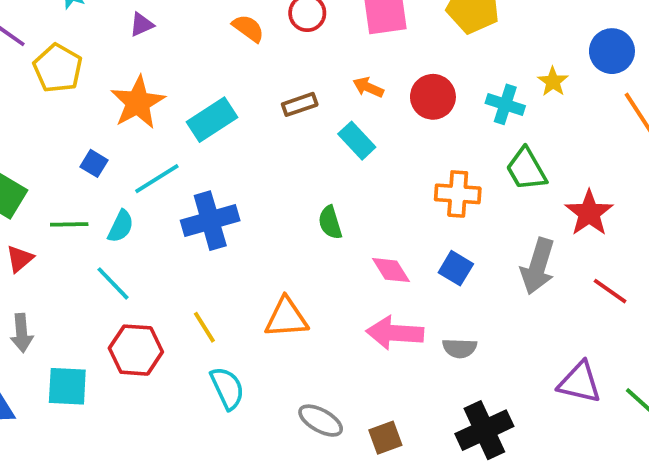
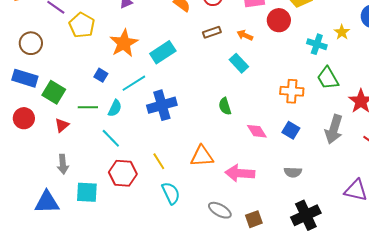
red circle: (433, 97) -> (279, 20), moved
brown rectangle: (300, 104) -> (212, 32), moved
pink arrow: (395, 333) -> (240, 173), moved

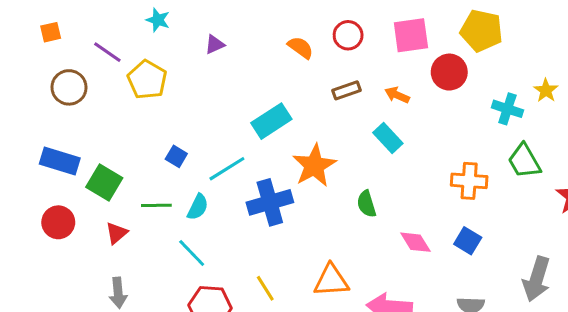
brown circle: (31, 43) -> (69, 87), moved
orange star: (124, 43) -> (314, 166), moved
gray arrow: (334, 129) -> (537, 279), moved

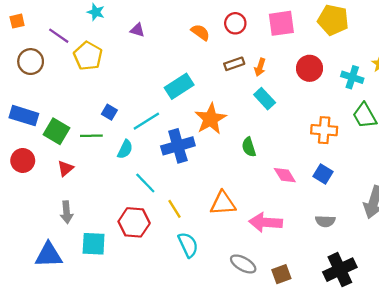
purple triangle: (215, 44) -> (137, 30), turned 40
red circle: (449, 72) -> (310, 68), moved
orange arrow: (397, 95) -> (260, 67), moved, turned -96
green line: (156, 205) -> (91, 136), moved
cyan line: (192, 253) -> (145, 183), moved

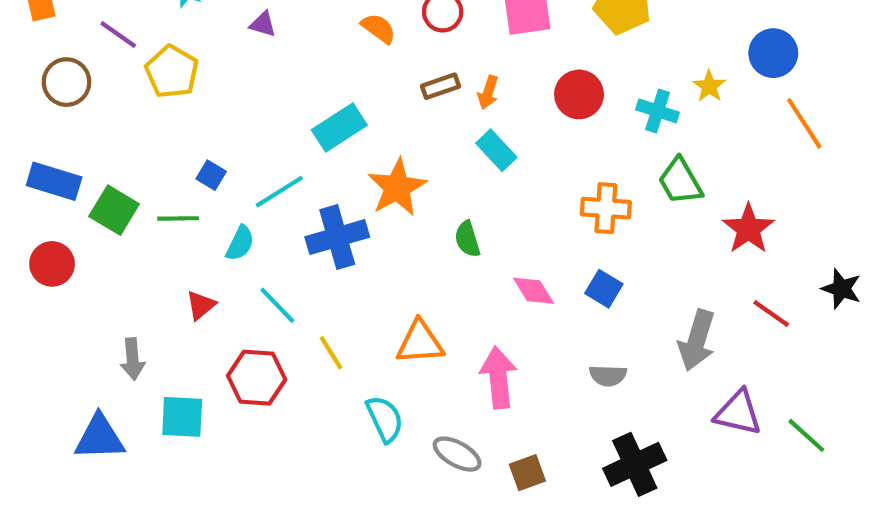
red triangle: (65, 168) -> (201, 305), moved
pink arrow: (266, 222) -> (498, 378), turned 80
cyan semicircle: (188, 245) -> (385, 419), moved

